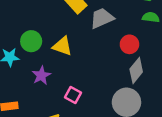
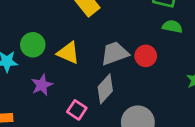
gray trapezoid: (102, 18) -> (115, 53), moved
gray diamond: (136, 70) -> (105, 89), moved

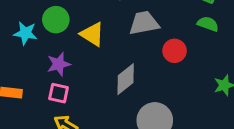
gray trapezoid: (115, 53) -> (144, 23), moved
pink square: (77, 110) -> (59, 93), moved, turned -30

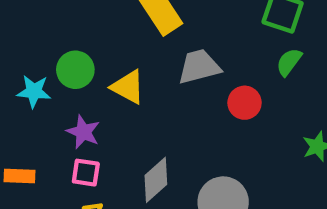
green semicircle: (208, 24) -> (289, 62), turned -70
purple star: (59, 64) -> (83, 132), turned -30
gray diamond: (126, 79) -> (156, 180), moved

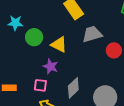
cyan star: (34, 91) -> (15, 23), moved
purple star: (83, 132) -> (51, 66), moved

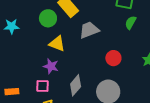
green circle: (34, 37) -> (48, 18), moved
red circle: (114, 50) -> (113, 58), moved

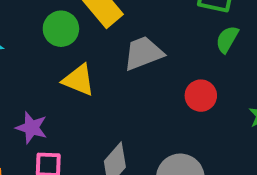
red circle: (113, 58) -> (201, 96), moved
purple star: (51, 66) -> (32, 128), moved

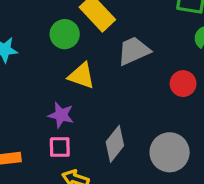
purple star: (32, 128) -> (61, 115), moved

